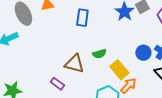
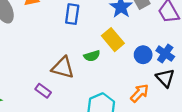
yellow rectangle: (119, 70) -> (113, 40), moved
orange arrow: (128, 86) -> (140, 93), moved

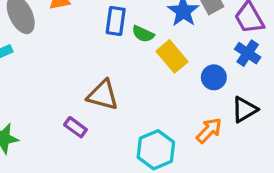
blue cross: (165, 54) -> (248, 53), moved
green semicircle: (92, 56) -> (143, 34), moved, turned 42
black triangle: (165, 78) -> (244, 110), turned 42

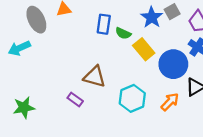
blue circle: (214, 77) -> (173, 64), size x1.6
cyan hexagon: (156, 150) -> (132, 98), moved

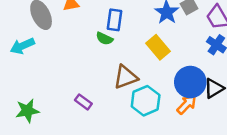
green semicircle: (123, 33) -> (104, 39), moved
blue circle: (173, 64) -> (190, 82), moved
brown triangle: (95, 77) -> (126, 77), moved, turned -35

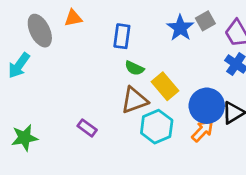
green semicircle: (104, 39) -> (134, 68), moved
cyan arrow: (22, 46) -> (19, 65), turned -30
yellow rectangle: (158, 47) -> (165, 86), moved

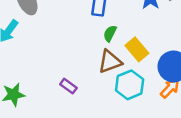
green semicircle: (134, 68) -> (110, 33), turned 91

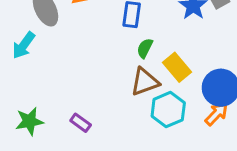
purple rectangle: (68, 86) -> (81, 123), moved

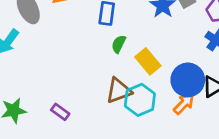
brown triangle: (145, 82) -> (119, 91), moved

